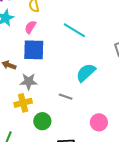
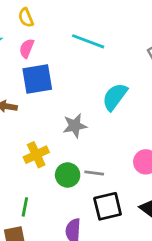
gray star: (29, 81) -> (75, 126), moved
gray line: (66, 97) -> (94, 173), moved

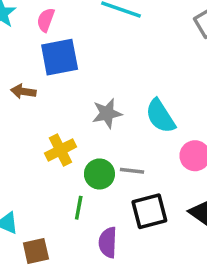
cyan semicircle: (115, 97) -> (160, 116), moved, turned -68
green line: (25, 207) -> (79, 208), moved

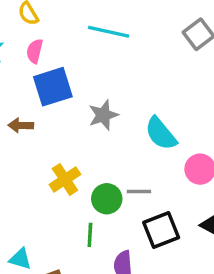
gray star: (107, 113) -> (103, 115), moved

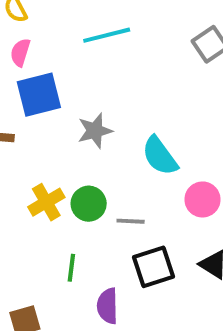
cyan line: (109, 32) -> (107, 35), turned -30
green circle: (107, 199) -> (89, 204), moved

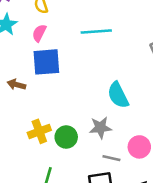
gray star: (95, 131) -> (100, 128), moved
cyan semicircle: (160, 156) -> (118, 95), moved
gray line: (131, 221) -> (111, 158), moved

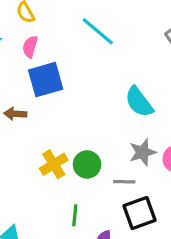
cyan line: (96, 32) -> (98, 31), turned 56
gray star: (100, 128) -> (143, 152), moved
gray line: (111, 158) -> (124, 182), moved

